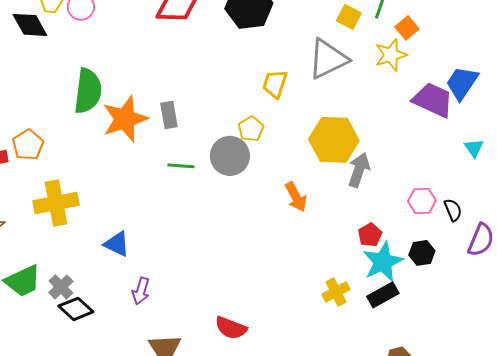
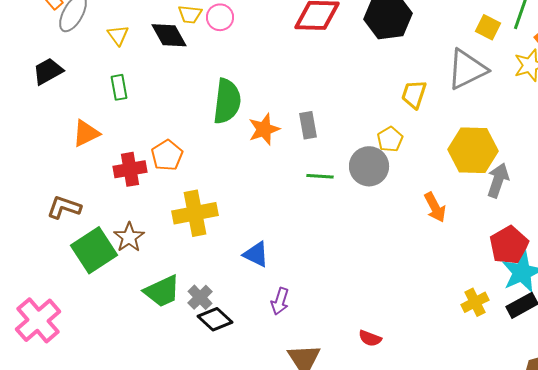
orange star: (125, 119) -> (264, 129), size x0.7
red pentagon: (370, 235) -> (509, 245), size x1.6
red semicircle: (231, 328) -> (370, 338), size x0.7

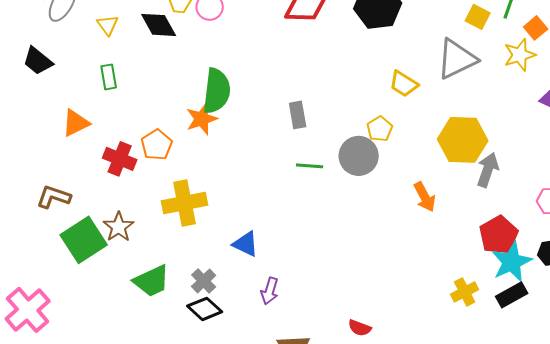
black trapezoid: (48, 71) -> (38, 61), turned -112
yellow trapezoid: (414, 94) -> (404, 84), turned -76
orange star: (264, 129) -> (202, 119), moved
red cross: (130, 169) -> (120, 159), turned 32
gray cross: (200, 297) -> (204, 281), moved

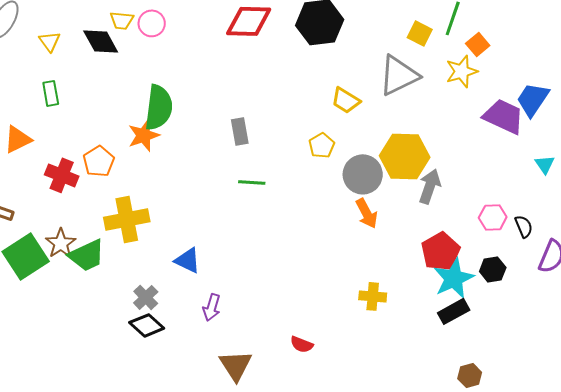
gray circle: (359, 156) -> (363, 174), moved
green trapezoid: (152, 281) -> (87, 255), moved
yellow cross: (465, 292) -> (373, 296), moved, turned 32

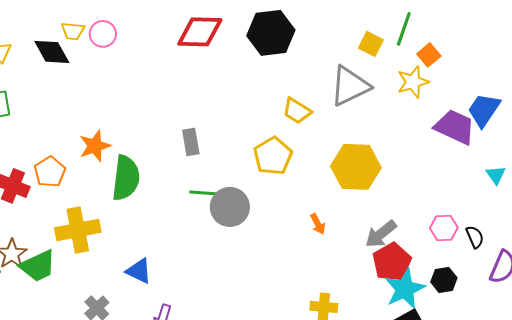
green semicircle: (159, 107) -> (126, 178), moved
yellow pentagon: (322, 145) -> (273, 156), size x1.5
gray circle: (363, 174) -> (230, 207), moved
gray arrow: (430, 186) -> (381, 234), moved, turned -148
orange arrow: (367, 213) -> (318, 224), size x0.7

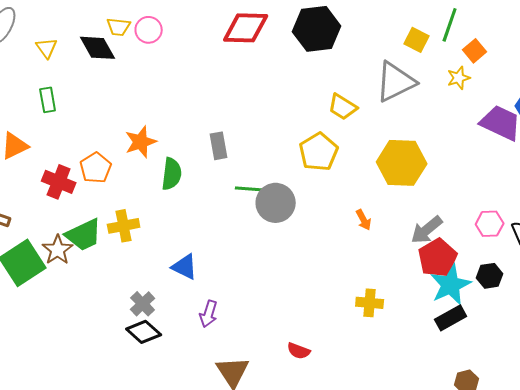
yellow star: (413, 82) -> (459, 78), size x0.7
gray rectangle: (191, 142) -> (219, 146), moved
green semicircle: (126, 178) -> (172, 174), size x0.7
yellow cross: (78, 230) -> (124, 226), size x0.7
green trapezoid: (38, 266) -> (84, 235), moved

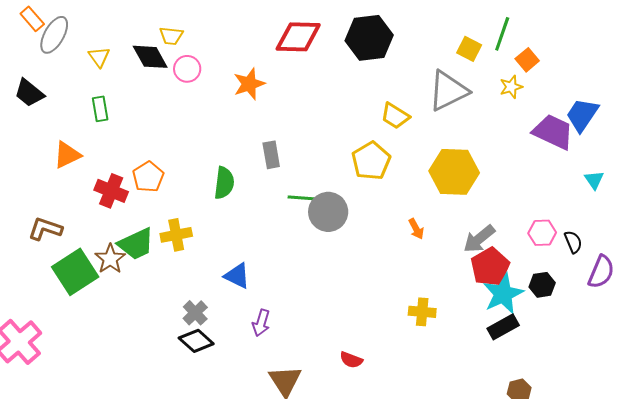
pink circle: (149, 30) -> (187, 69), moved
orange star: (141, 142) -> (249, 84), moved

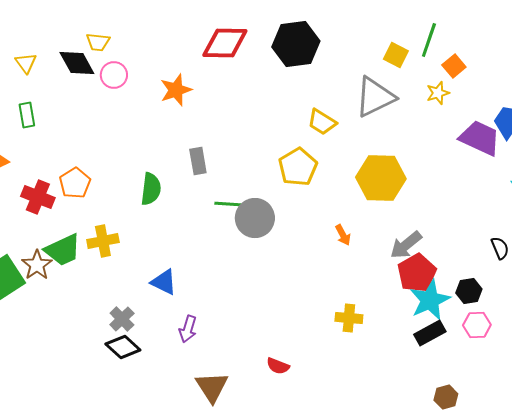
pink hexagon: (542, 233) -> (477, 325), moved

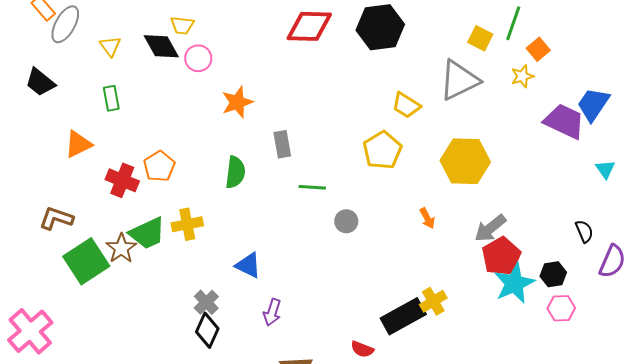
orange star: (176, 90) -> (237, 102), moved
gray circle: (255, 218) -> (346, 221), moved, size x0.6
yellow cross: (349, 318) -> (433, 301), turned -36
black rectangle: (430, 333) -> (403, 316), moved, size x1.4
black diamond: (123, 347) -> (207, 330), turned 72

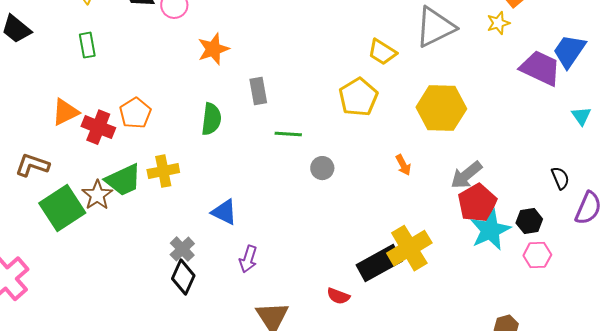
orange triangle: (78, 144) -> (65, 112), moved
yellow cross: (433, 301) -> (409, 248), size x1.6

